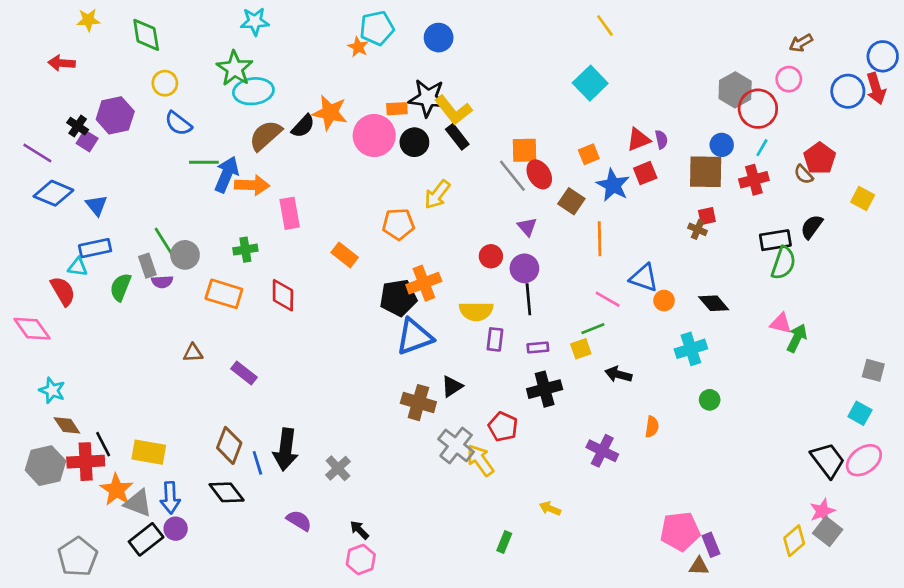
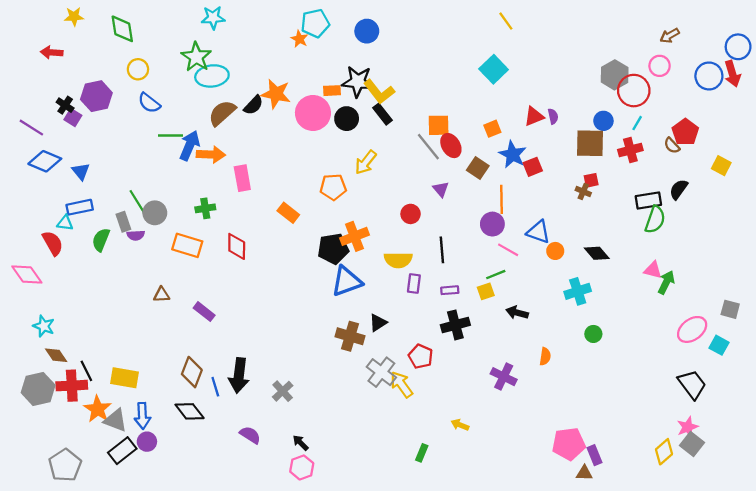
red square: (645, 173) -> (533, 167), moved
purple circle: (524, 268) -> (492, 224), moved
pink ellipse: (864, 460) -> (692, 329), moved

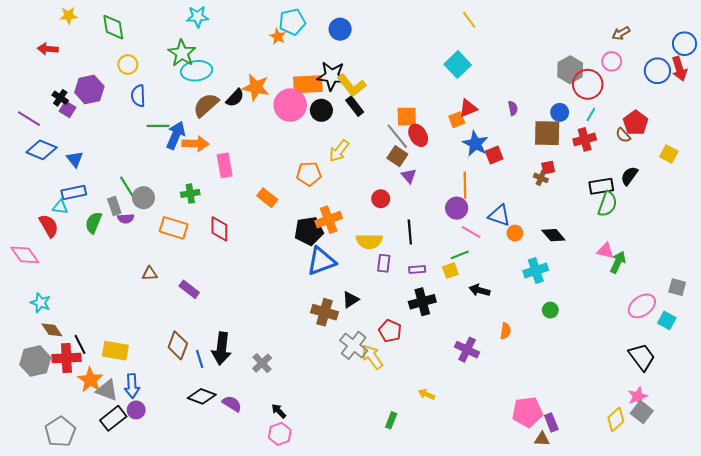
orange rectangle: (332, 91) -> (308, 84), size x1.8
blue semicircle: (149, 103) -> (138, 96), turned 50
red triangle: (534, 116) -> (468, 108), moved
brown square: (478, 168) -> (397, 156), moved
black diamond: (190, 411) -> (202, 396), moved, turned -32

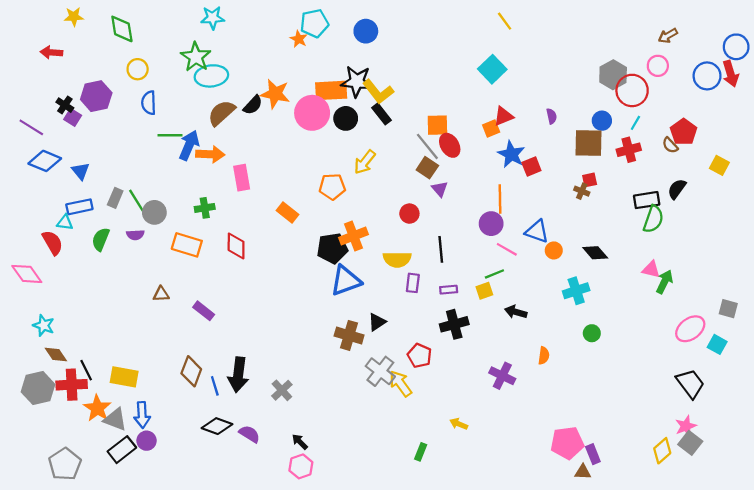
gray rectangle: (114, 206) -> (115, 198), moved, turned 42

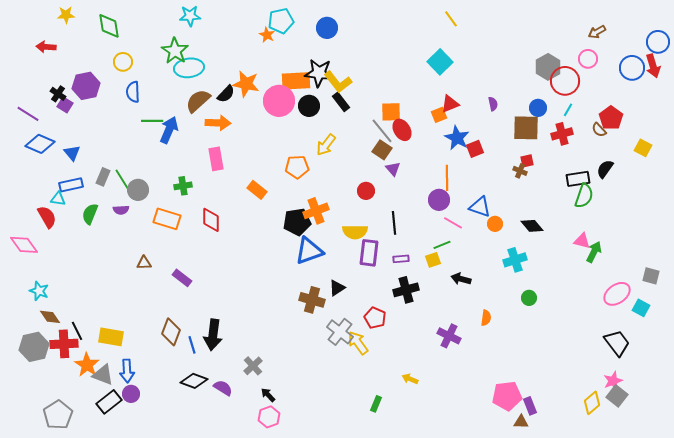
orange arrow: (210, 154) -> (218, 123), moved
purple rectangle: (413, 283) -> (369, 253), size x1.5
gray cross: (282, 390) -> (253, 366), moved

